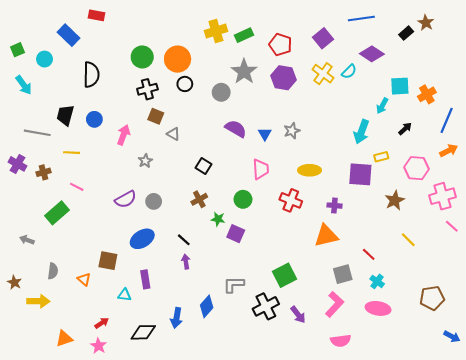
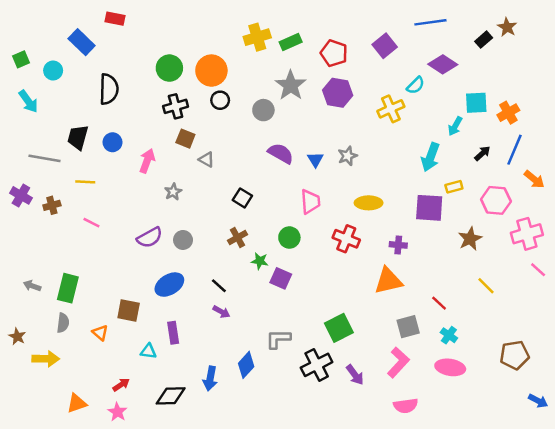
yellow cross: (323, 74) -> (391, 109), moved, turned 30
blue line: (447, 120) -> (515, 150), moved
orange arrow: (449, 150) -> (534, 179), turned 66
green rectangle: (57, 213) -> (68, 288), moved, turned -35
purple arrow: (186, 262) -> (221, 312), turned 128

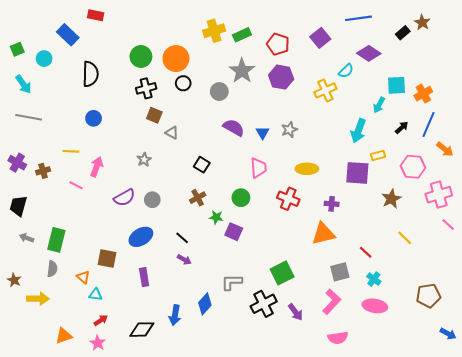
black trapezoid: (78, 137) -> (18, 206), moved
gray line: (44, 158) -> (29, 117), moved
pink arrow: (147, 161) -> (97, 167), moved
cyan triangle: (148, 351) -> (96, 295), moved

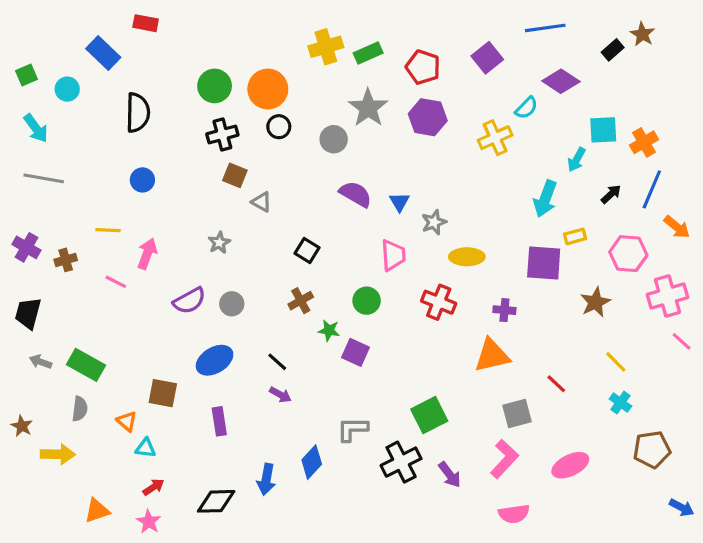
gray star: (289, 130) -> (434, 222), moved
green rectangle: (56, 240) -> (86, 365), turned -75
cyan cross: (374, 279) -> (620, 403), moved
pink ellipse: (375, 306) -> (570, 465), turned -35

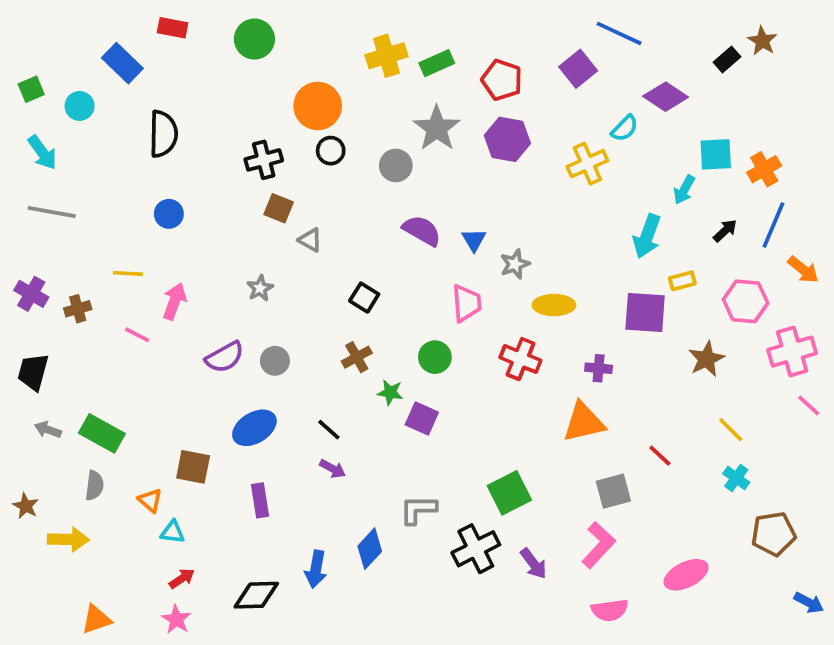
blue line: (545, 28) -> (619, 33), moved, turned 33
green circle: (215, 86) -> (254, 39), moved
pink ellipse: (570, 465) -> (686, 575), moved
orange triangle: (97, 511) -> (96, 619), moved

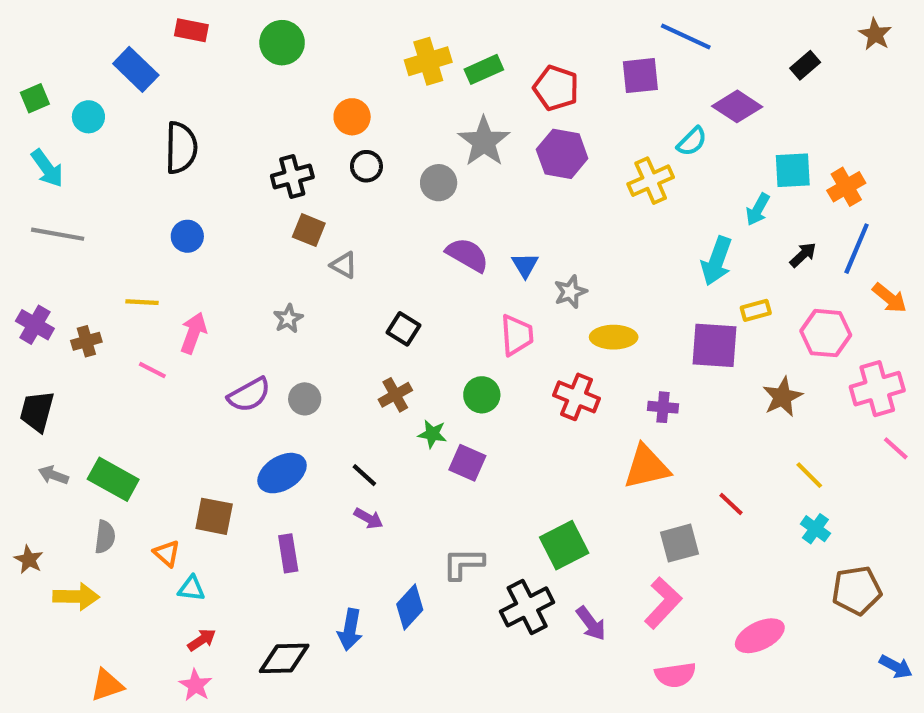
brown star: (762, 41) -> (875, 34), moved
purple square: (578, 69) -> (640, 76), turned 33
orange circle: (318, 106) -> (352, 117), size x0.7

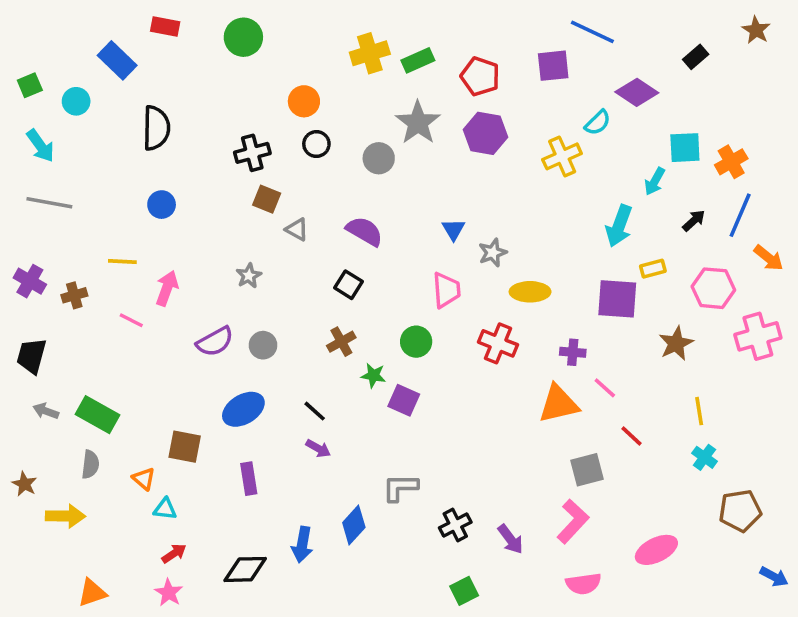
purple semicircle: (467, 255) -> (364, 231), moved
pink line: (896, 448) -> (605, 388), moved
yellow line: (809, 475) -> (699, 411), turned 36
green square: (564, 545) -> (464, 591), moved, size x0.7
black cross: (527, 607) -> (455, 525), size x0.7

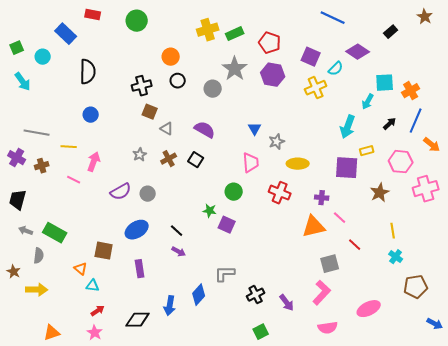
purple square: (553, 66) -> (311, 57), moved, turned 30
gray line: (49, 203) -> (37, 133), moved
brown cross: (341, 342) -> (169, 159), moved
gray semicircle: (90, 464) -> (39, 256), moved

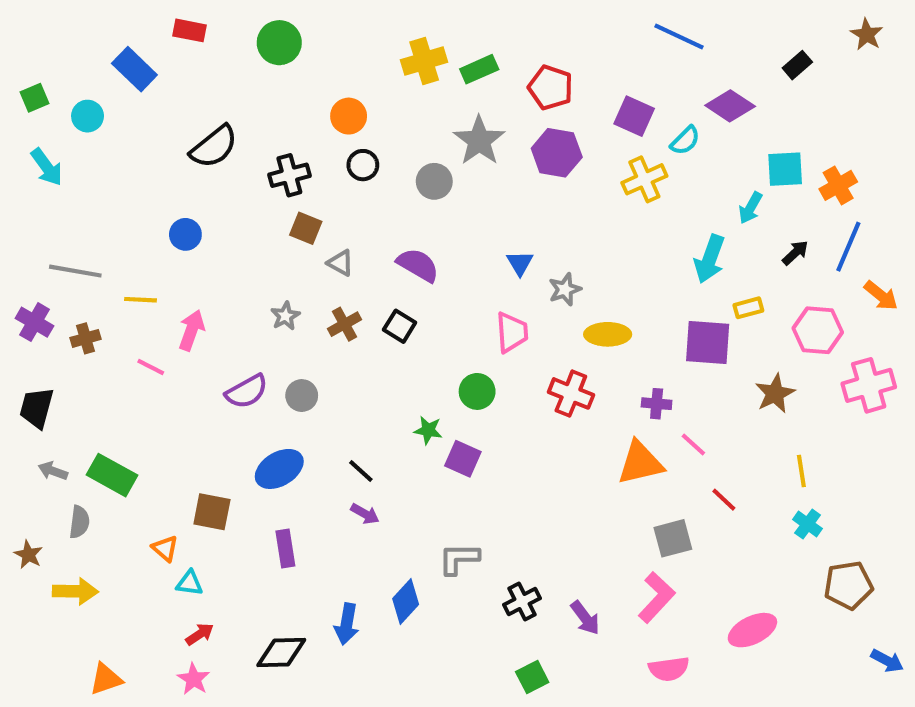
black semicircle: (88, 72) -> (214, 147), moved, turned 50

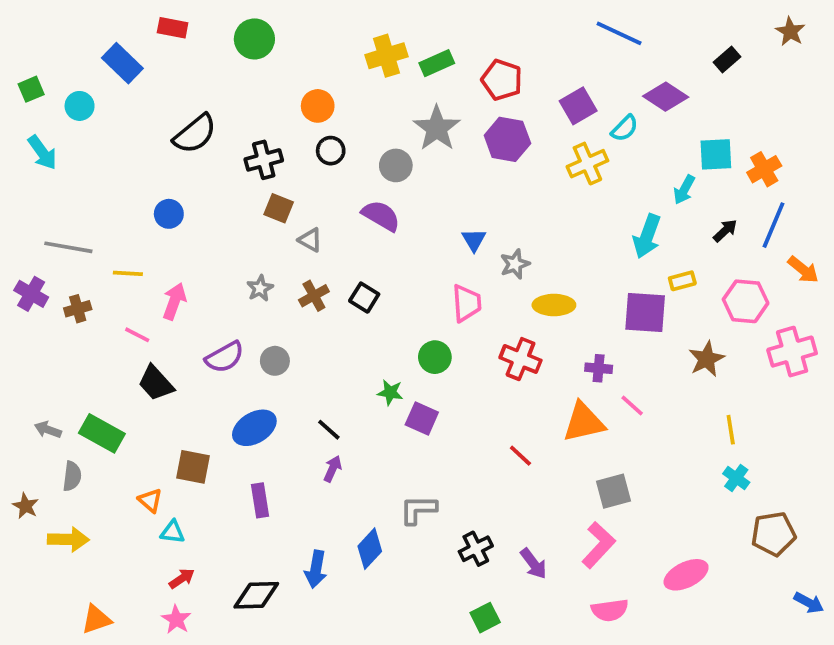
purple square: (634, 116) -> (578, 106), turned 36
purple semicircle: (418, 265) -> (381, 216), moved
black trapezoid: (37, 408) -> (156, 383), moved, turned -57
red line: (724, 500) -> (520, 456), moved
purple arrow: (365, 514) -> (333, 469), turned -95

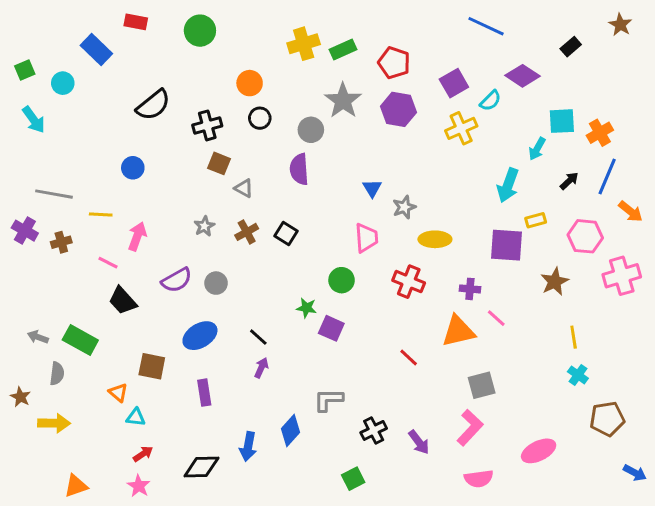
purple semicircle: (381, 216) -> (299, 169), turned -124
green square: (485, 618) -> (353, 479), moved

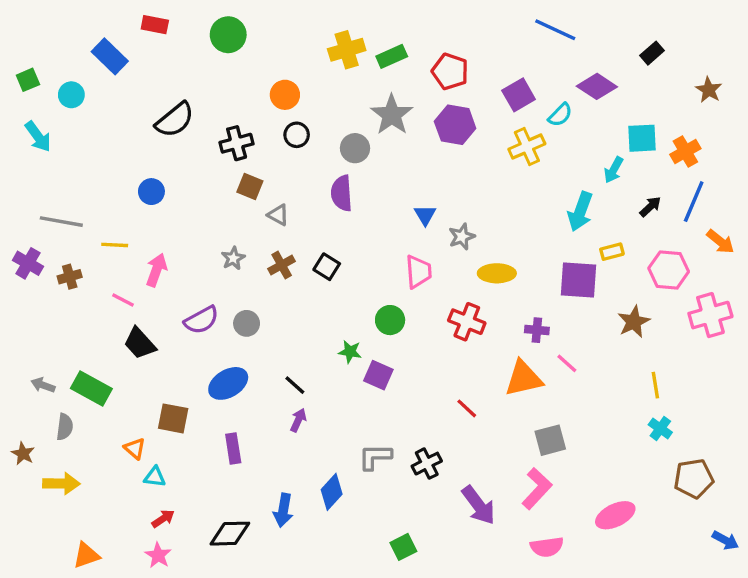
brown star: (620, 25) -> (709, 90), moved
black cross: (374, 430) -> (427, 464), moved
purple arrow: (419, 442) -> (478, 505), size x1.4

